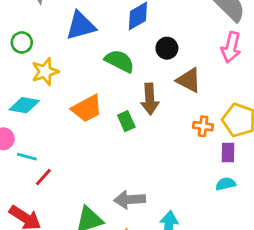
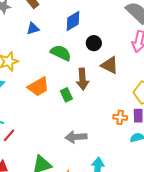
blue triangle: (81, 26) -> (33, 29), size x0.6
orange cross: (203, 126) -> (120, 117), moved
gray arrow: (130, 200) -> (76, 137), moved

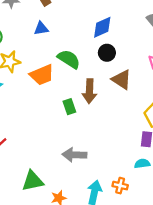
blue diamond: (73, 21) -> (102, 27), moved
orange trapezoid: (38, 87) -> (42, 75), moved
orange cross: (120, 117) -> (120, 186), moved

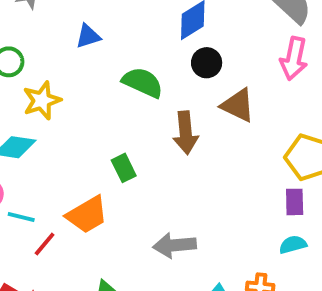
orange trapezoid: (42, 75) -> (87, 215), moved
green rectangle: (69, 107) -> (124, 168), moved

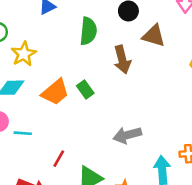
green semicircle: (143, 82) -> (88, 31), turned 80
orange trapezoid: (87, 215) -> (55, 92), moved
red line: (45, 244) -> (59, 159), moved

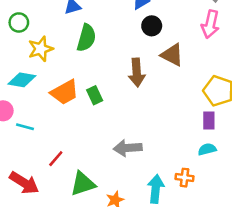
green semicircle: (88, 31) -> (86, 38), moved

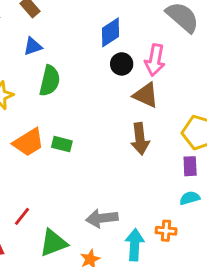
pink arrow: (210, 24) -> (155, 60), moved
brown arrow: (137, 73) -> (140, 139), moved
green rectangle: (95, 95) -> (62, 144), turned -48
gray arrow: (128, 148) -> (102, 218), moved

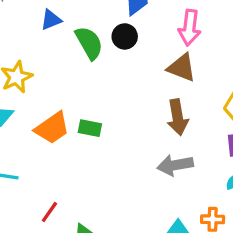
black circle: (122, 64) -> (125, 36), moved
green semicircle: (50, 81) -> (89, 43), moved, turned -40
gray arrow: (102, 218) -> (175, 165), moved

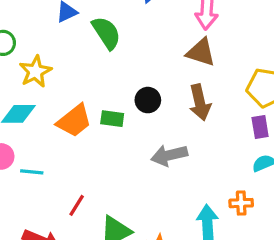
black circle: (125, 36) -> (148, 100), moved
gray arrow: (175, 165) -> (169, 155), moved

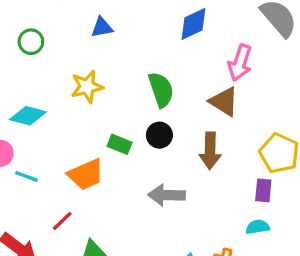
green semicircle: (106, 33) -> (161, 90), moved
yellow star: (35, 71) -> (87, 87), moved
orange trapezoid: (74, 121) -> (86, 174), moved

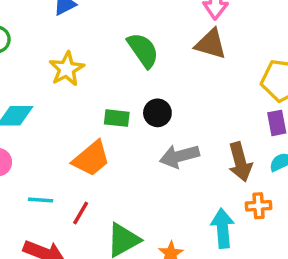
black circle: (159, 135) -> (157, 113), moved
brown arrow: (210, 151) -> (240, 162), moved
cyan line: (26, 176) -> (40, 200), moved

